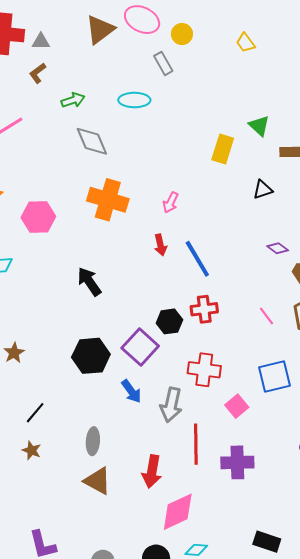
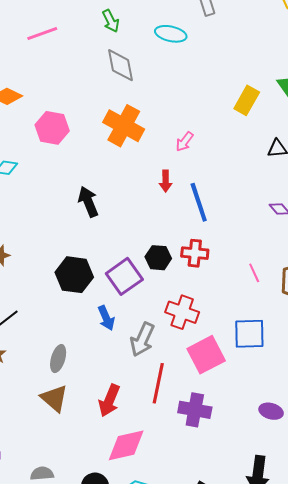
green arrow: (73, 100) -> (111, 21), turned 70
pink square: (237, 406) -> (206, 355), size x1.6

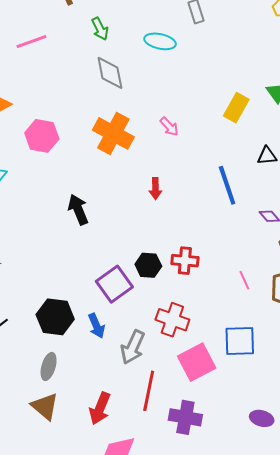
pink arrow: (184, 142) -> (169, 127), moved, turned -80
blue line: (199, 202) -> (227, 185), moved
black hexagon: (74, 275) -> (55, 317), moved

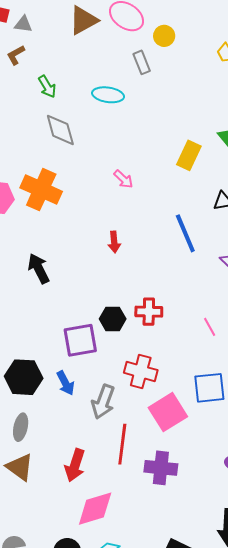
orange cross: (113, 133) -> (41, 190), moved
purple square: (114, 284) -> (80, 340), turned 30

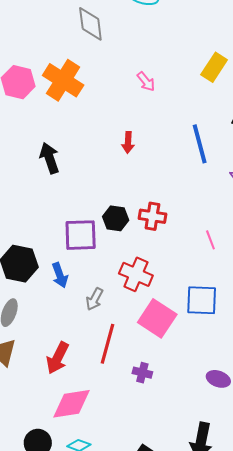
gray arrow: (103, 402) -> (94, 299), size x0.7
pink square: (168, 412) -> (157, 318), turned -33
purple cross: (161, 468) -> (142, 373), size x0.6

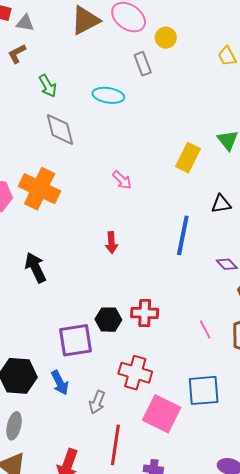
blue line: (200, 144) -> (183, 235), turned 33

